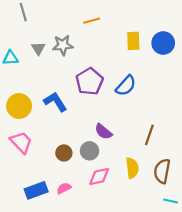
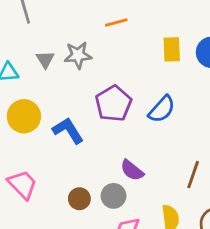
yellow circle: (19, 106) -> (24, 116), moved

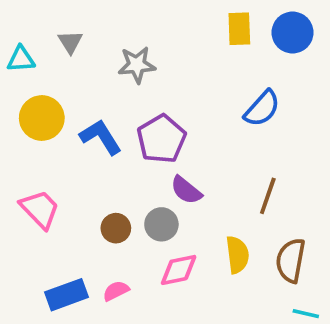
gray star: (78, 55) -> (137, 65), moved
purple pentagon: (113, 103) -> (161, 139), moved
blue semicircle: (162, 109) -> (262, 108), moved

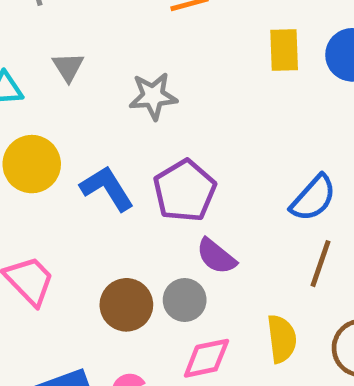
blue semicircle: (262, 108) -> (313, 198), moved
brown circle: (116, 228) -> (126, 305), size x1.4

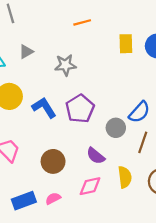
gray triangle: (68, 67) -> (26, 52), turned 32
purple semicircle: (216, 256) -> (96, 156), moved
gray circle: (185, 300) -> (116, 128), moved

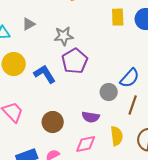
purple pentagon: (80, 109) -> (75, 61), moved
purple semicircle: (96, 156) -> (91, 117), turned -30

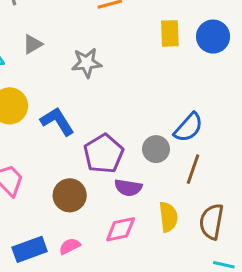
purple pentagon: (75, 61) -> (104, 154), moved

